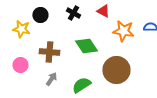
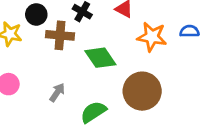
brown cross: (49, 52) -> (60, 35), moved
gray arrow: (51, 79) -> (57, 92), moved

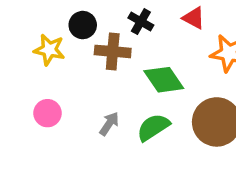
green semicircle: (93, 112) -> (153, 127), moved

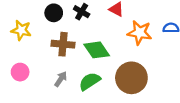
black circle: (83, 25) -> (54, 13), moved
brown cross: (113, 51) -> (63, 44), moved

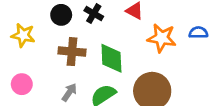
green diamond: (97, 50) -> (111, 58), turned 32

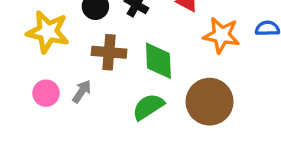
yellow star: (23, 35) -> (48, 32), size x1.4
gray arrow: (69, 92) -> (82, 91), moved

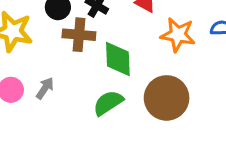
brown cross: (109, 52) -> (79, 35), moved

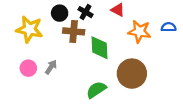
green semicircle: (108, 103) -> (96, 90), moved

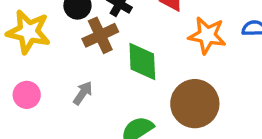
brown cross: (74, 31) -> (100, 35), turned -30
gray arrow: (51, 67) -> (83, 93), moved

